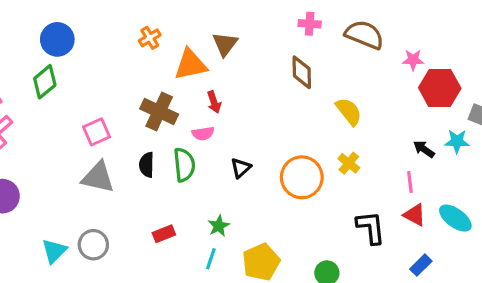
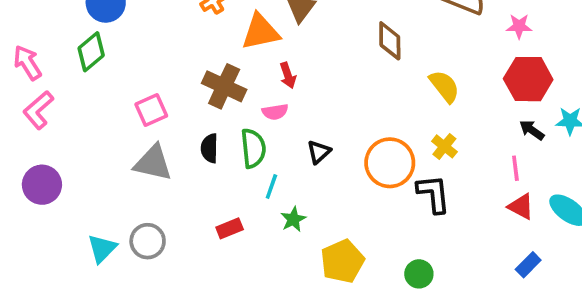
red hexagon: (440, 88) -> (528, 79), moved
black L-shape: (371, 227) -> (433, 194), moved
cyan line: (211, 259) -> (271, 187), moved

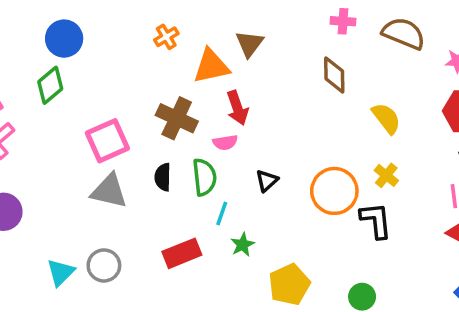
red arrow: (288, 75) -> (237, 108), size x1.4
pink square: (151, 110) -> (107, 141), size x1.4
red rectangle: (230, 228) -> (182, 253), size x1.5

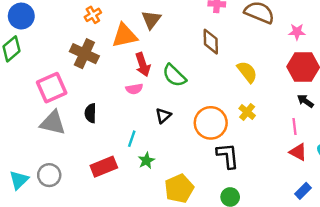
brown cross: (177, 118) -> (84, 54), moved
green semicircle: (204, 177) -> (174, 76), moved, turned 140
black L-shape: (376, 220) -> (228, 156), moved

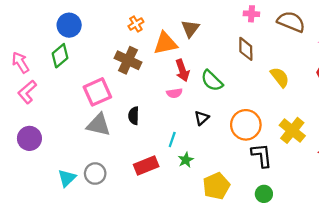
yellow cross: (247, 112) -> (292, 130), moved, size x1.6

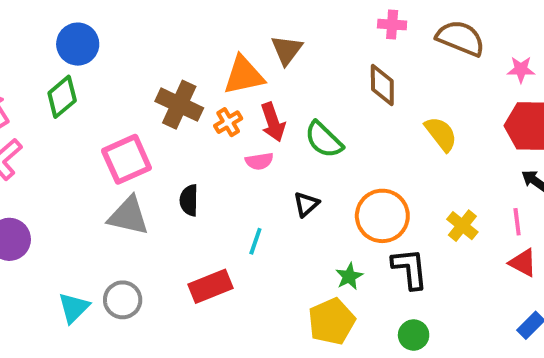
orange cross: (136, 24) -> (228, 122), moved
yellow cross: (292, 130) -> (462, 226), size x0.7
green star: (186, 160) -> (349, 276), moved

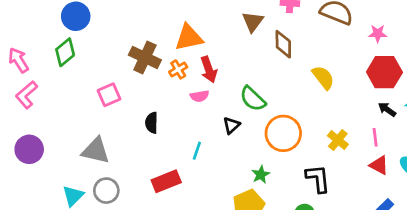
brown triangle: (287, 50) -> (253, 22), moved
green semicircle: (324, 140) -> (253, 99), moved
pink square: (127, 159) -> (109, 95), size x0.7
gray triangle: (128, 216) -> (96, 151), moved
black L-shape: (410, 269) -> (318, 179), moved

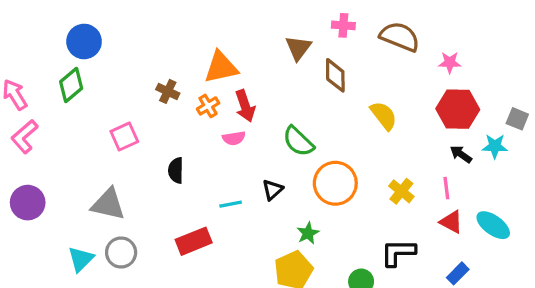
brown cross: (145, 58) -> (168, 91), size x0.6
black triangle: (231, 125) -> (272, 190), moved
cyan line: (197, 151) -> (231, 204), turned 60
black L-shape: (318, 179) -> (398, 253), moved, turned -84

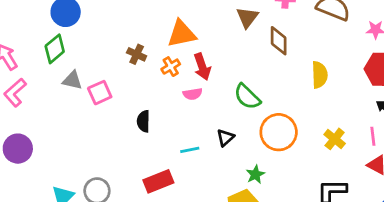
yellow semicircle: (384, 116) -> (320, 75), turned 36
gray triangle: (108, 204) -> (72, 80), moved, size x0.7

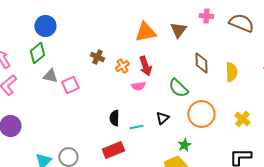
orange triangle: (182, 34) -> (145, 32), moved
brown diamond: (279, 41) -> (201, 63), moved
black semicircle: (143, 121) -> (114, 118), moved

